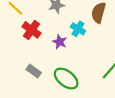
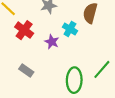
green ellipse: (66, 79) -> (74, 80), moved, turned 55

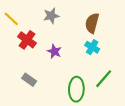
cyan cross: (70, 29) -> (92, 47), moved

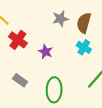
gray star: (51, 16) -> (60, 19), moved
green ellipse: (76, 89) -> (54, 90), moved

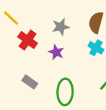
gray star: (60, 19) -> (61, 27), moved

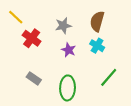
purple star: (56, 52) -> (69, 50), moved

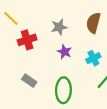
red cross: (32, 38) -> (27, 40), turned 36
cyan cross: (97, 46) -> (93, 58), moved, turned 32

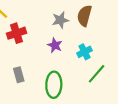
gray star: (59, 27) -> (60, 20), moved
gray rectangle: (29, 81) -> (19, 75), turned 40

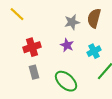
red cross: (17, 33) -> (32, 47), moved
green ellipse: (54, 85) -> (66, 81), turned -50

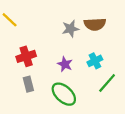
brown semicircle: (94, 18) -> (95, 24), turned -108
purple star: (67, 45) -> (65, 64), moved

